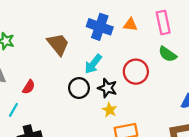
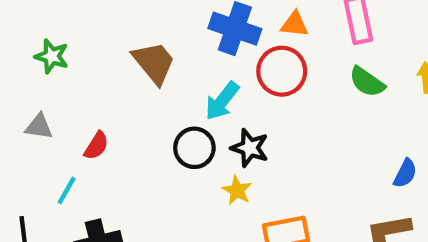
red circle: (136, 72) -> (282, 71), moved
yellow star: (110, 110) -> (237, 190), moved

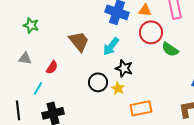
brown trapezoid: (154, 63) -> (79, 41), moved
red circle: (282, 71) -> (151, 32), moved
green semicircle: (367, 82) -> (170, 49), moved
black circle: (194, 148) -> (98, 82), moved

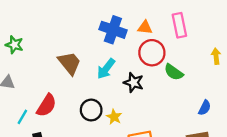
red semicircle: (52, 67) -> (46, 105), moved, size x1.5
black star: (124, 68) -> (134, 83), moved

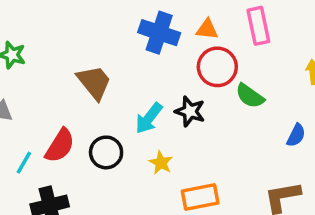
cyan arrow: (106, 69) -> (149, 118), moved
blue semicircle: (205, 108) -> (296, 135), moved
black circle: (91, 110) -> (106, 152), moved

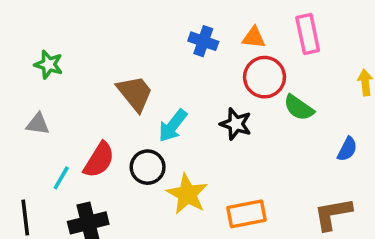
blue cross: (159, 33) -> (203, 41), size x0.7
cyan arrow: (149, 118) -> (173, 126), moved
yellow star: (161, 163) -> (187, 194), moved, size x1.6

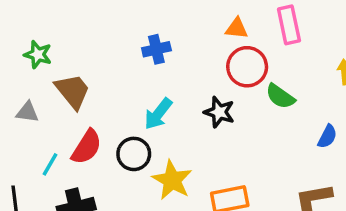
blue cross: (203, 41) -> (156, 49), moved, turned -32
brown trapezoid: (135, 93) -> (73, 91), moved

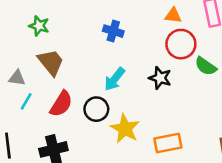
blue cross: (156, 49) -> (113, 31), turned 30
green star: (38, 55) -> (39, 26), moved
cyan line: (50, 164) -> (26, 101), moved

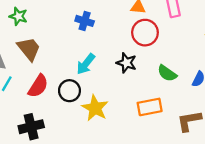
green semicircle: (206, 66) -> (167, 73), moved
orange rectangle: (168, 143) -> (150, 107), moved

